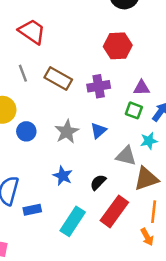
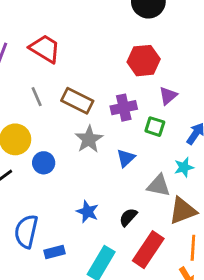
purple triangle: (142, 88) -> (168, 96), moved, turned -36
green square: (134, 110) -> (155, 127), moved
gray star: (67, 132) -> (89, 139), moved

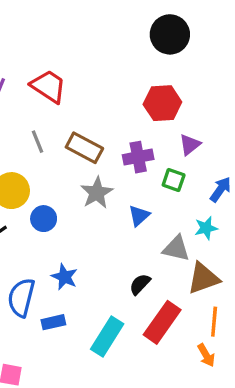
blue star: (87, 212) -> (64, 277), moved

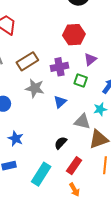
brown rectangle: (84, 148) -> (27, 61), turned -60
gray star: (97, 193) -> (35, 88), turned -30
red rectangle: (162, 322) -> (74, 166), size x0.7
orange arrow: (206, 355) -> (74, 190), moved

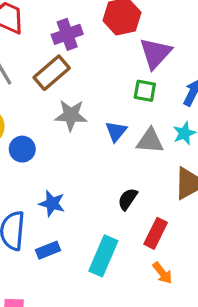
purple triangle: (90, 59) -> (155, 53), size x1.5
purple cross: (59, 67) -> (67, 34), moved
gray triangle: (82, 121) -> (150, 141), moved

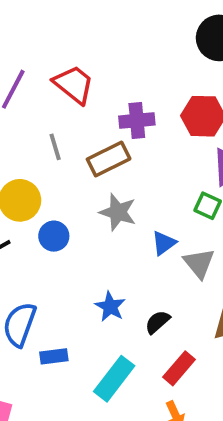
gray triangle: (150, 141) -> (199, 263), turned 32
blue star: (52, 204) -> (110, 307), moved

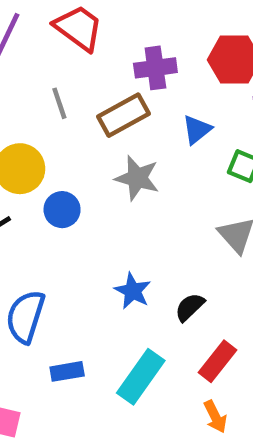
blue triangle: (164, 243) -> (197, 130), moved
blue rectangle: (54, 356) -> (67, 371), moved

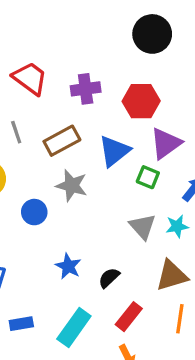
purple cross: (155, 68) -> (86, 89), moved
blue triangle: (197, 130) -> (114, 151), size x1.5
blue circle: (62, 210) -> (34, 212), moved

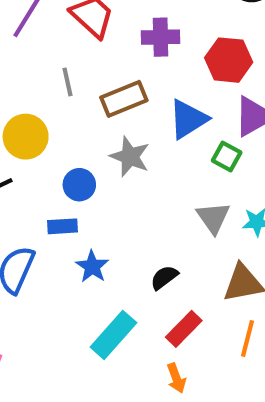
blue star: (68, 266) -> (92, 267), moved
blue rectangle: (21, 324) -> (63, 226), moved

